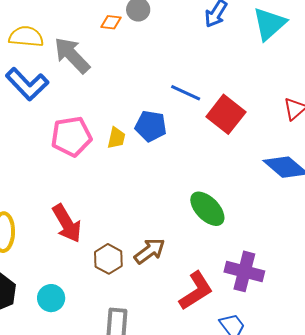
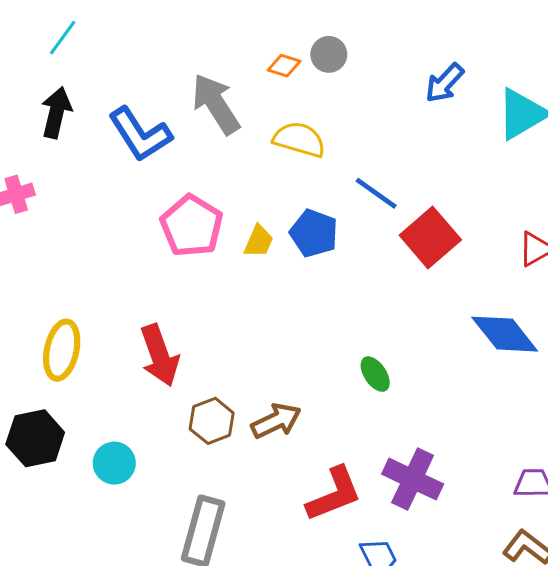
yellow semicircle: (26, 37) -> (299, 139), moved
pink pentagon: (71, 136) -> (192, 226), turned 30
green ellipse: (207, 209) -> (375, 374), size x0.6

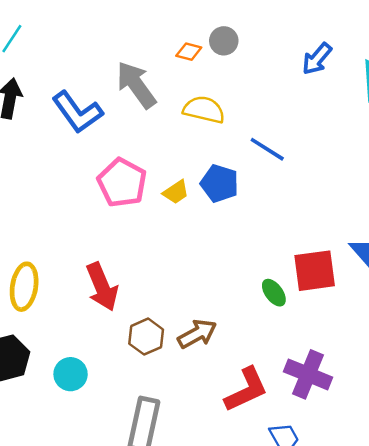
red square: (430, 237) -> (315, 271), moved, turned 36
yellow trapezoid: (259, 241) -> (176, 192), turned 36

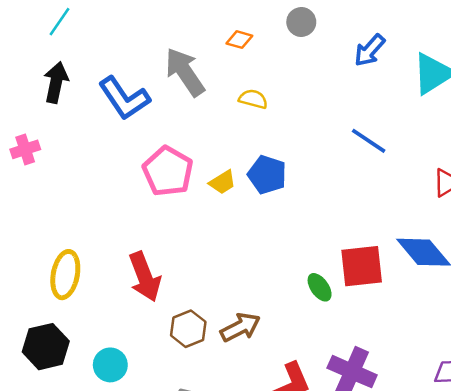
gray circle: (224, 41) -> (301, 22), moved
yellow semicircle: (204, 110) -> (253, 99), size x0.7
blue line: (267, 149) -> (369, 141), moved

